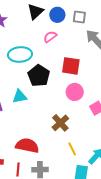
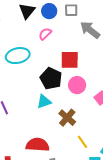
black pentagon: (39, 76) -> (51, 78), moved
cyan triangle: (20, 96) -> (44, 102), moved

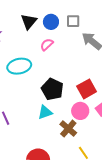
red square: (70, 60) -> (87, 89), moved, turned -30
pink circle: (77, 85) -> (80, 111), moved

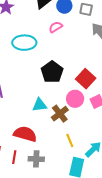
red square: (87, 89) -> (86, 79), turned -30
cyan triangle: (45, 112) -> (39, 105), moved

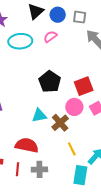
cyan ellipse: (24, 43) -> (20, 41), moved
red square: (86, 79) -> (84, 86), turned 30

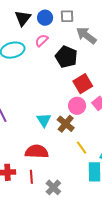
black pentagon: (50, 82) -> (66, 57), moved
cyan triangle: (39, 115) -> (44, 120), turned -42
gray cross: (39, 169) -> (53, 187), moved, turned -35

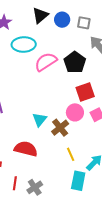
pink semicircle: (42, 40) -> (46, 62), moved, size x1.6
red line: (31, 177) -> (15, 183), moved

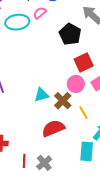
pink semicircle: (46, 62) -> (40, 13), moved, size x0.6
cyan triangle: (40, 120) -> (41, 95), turned 42
red semicircle: (26, 149) -> (53, 128), moved, turned -30
yellow line: (71, 154) -> (83, 113), moved

